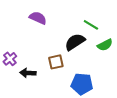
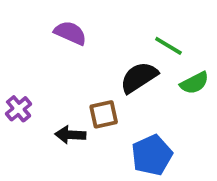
black arrow: (28, 73) -> (70, 135), moved
blue pentagon: (82, 84) -> (152, 155), turned -30

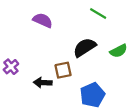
green line: (168, 46) -> (98, 14), moved

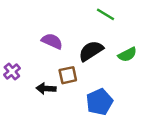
purple semicircle: (43, 20) -> (52, 41), moved

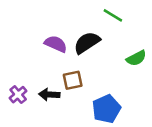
black semicircle: (91, 51) -> (87, 43), moved
purple cross: (12, 72) -> (18, 95), moved

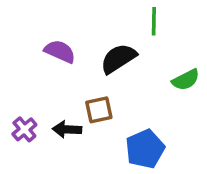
green line: (113, 15) -> (154, 21), turned 60
purple semicircle: (56, 44) -> (60, 51), moved

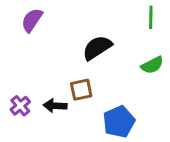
green line: (154, 21) -> (151, 17), moved
purple semicircle: (60, 51) -> (32, 20), moved, turned -80

